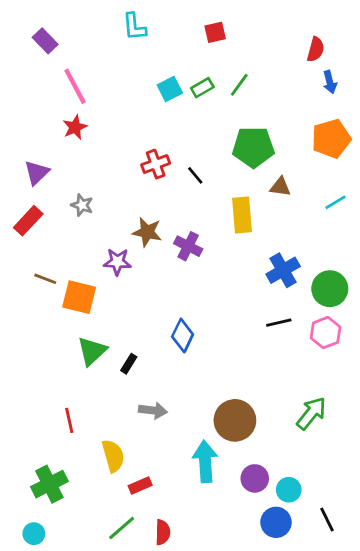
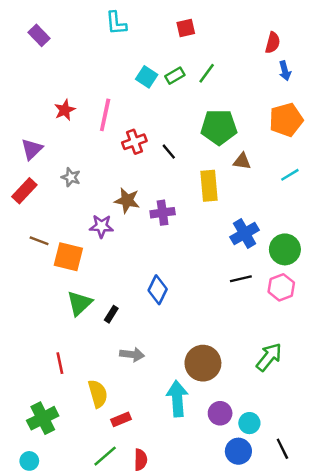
pink line: (75, 86) -> (105, 115), moved, turned 40
cyan square: (170, 89) -> (147, 77), turned -30
purple cross: (188, 246) -> (163, 213), turned -35

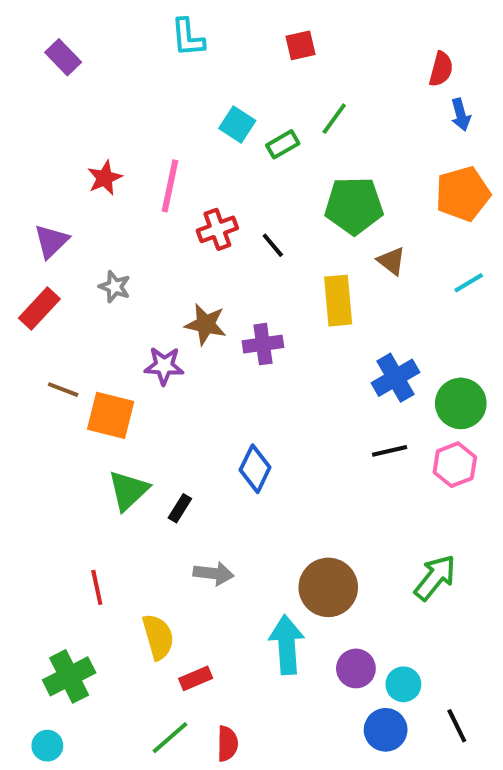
green rectangle: (175, 76) -> (283, 144), moved
brown triangle: (242, 161) -> (392, 261), turned 30

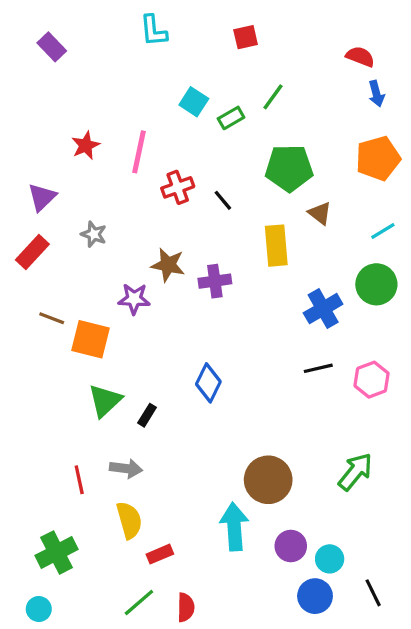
red semicircle: (441, 69) -> (360, 57), turned -84
green circle: (461, 403) -> (376, 284), moved
gray arrow: (214, 574) -> (126, 468), moved

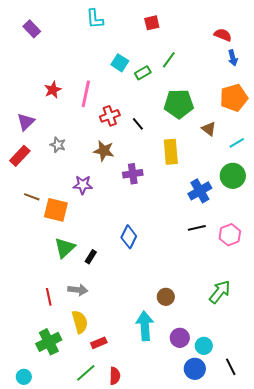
brown triangle: (320, 213) -> (209, 129), moved
brown star: (168, 265) -> (104, 151), moved
brown circle: (268, 480) -> (166, 297), size x0.6
green cross: (57, 552) -> (49, 342), moved

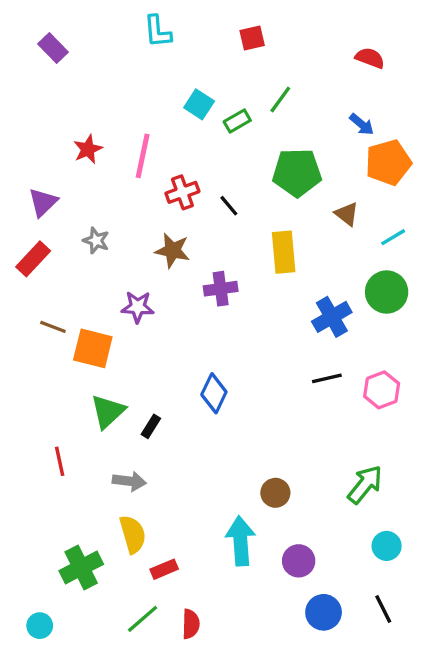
blue arrow: (233, 58) -> (362, 124), moved, turned -35
red line: (49, 297) -> (60, 461), moved
cyan circle: (204, 346) -> (387, 546), moved

